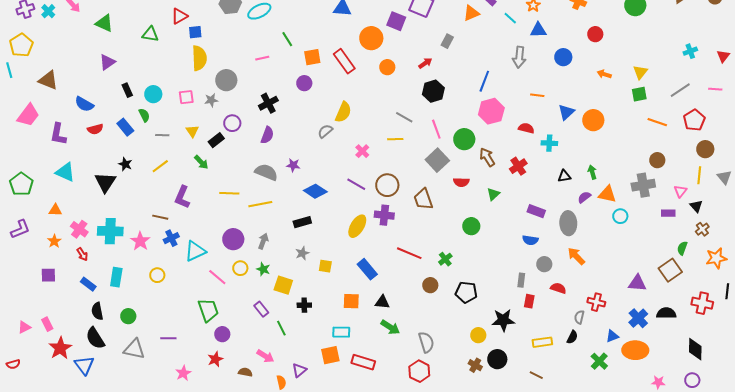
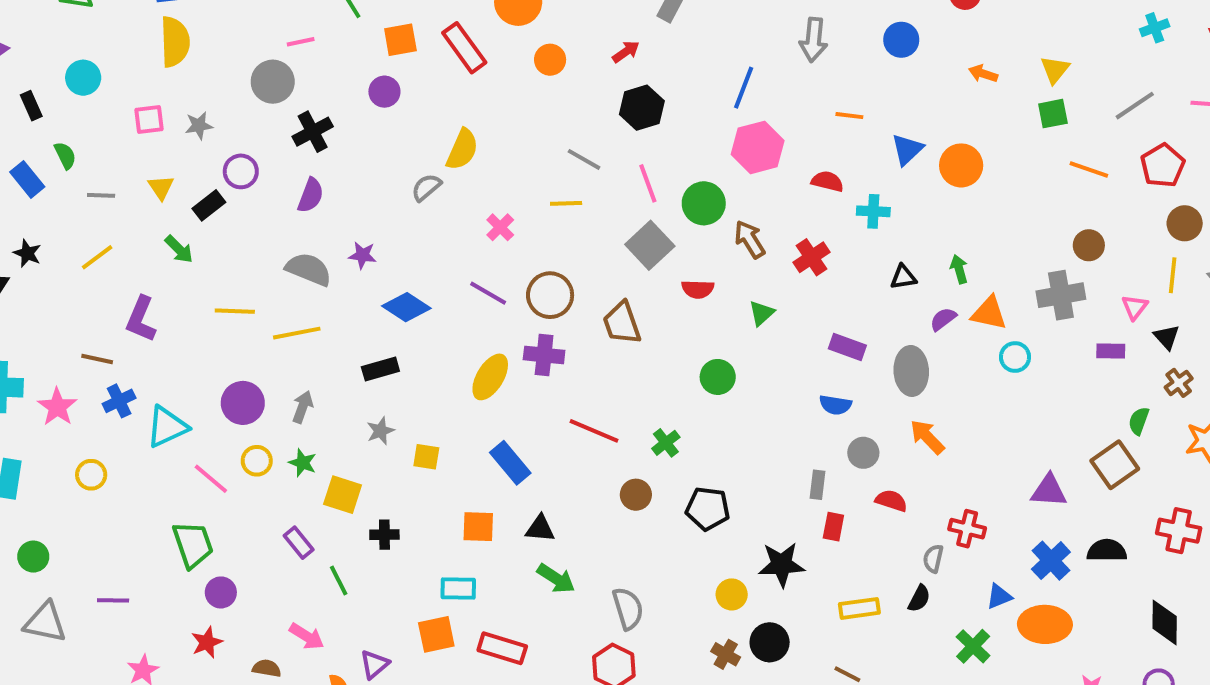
gray circle: (226, 80) -> (273, 82), moved
cyan circle: (153, 94) -> (83, 78), moved

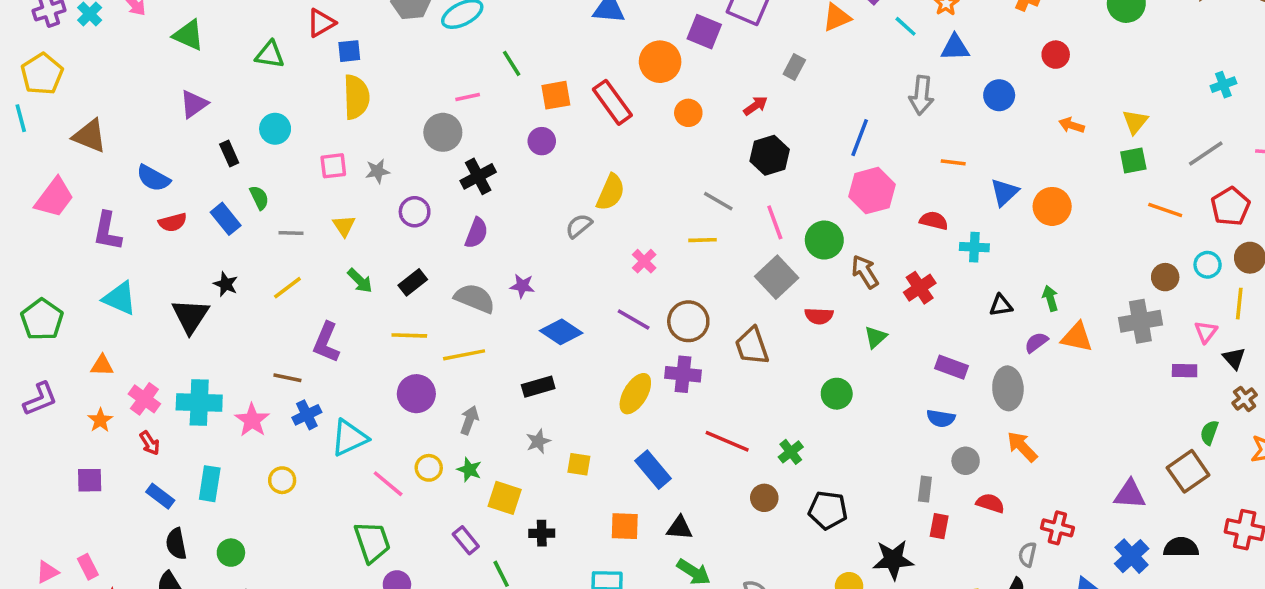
black rectangle: (209, 205) -> (413, 282), moved
cyan circle: (1015, 357) -> (1208, 265), moved
purple circle: (243, 403) -> (416, 394), moved

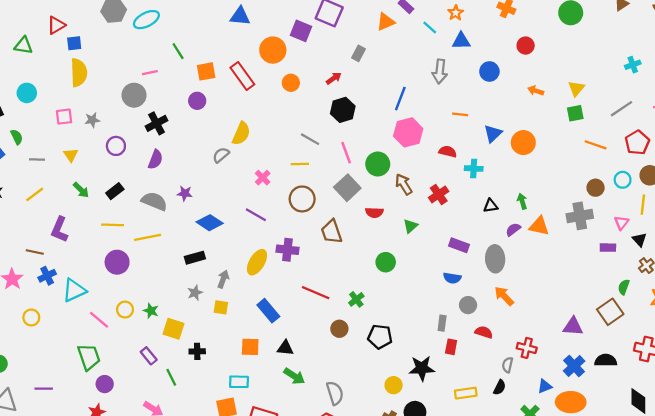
brown circle: (688, 321) -> (302, 199), moved
gray arrow: (469, 420) -> (223, 279), moved

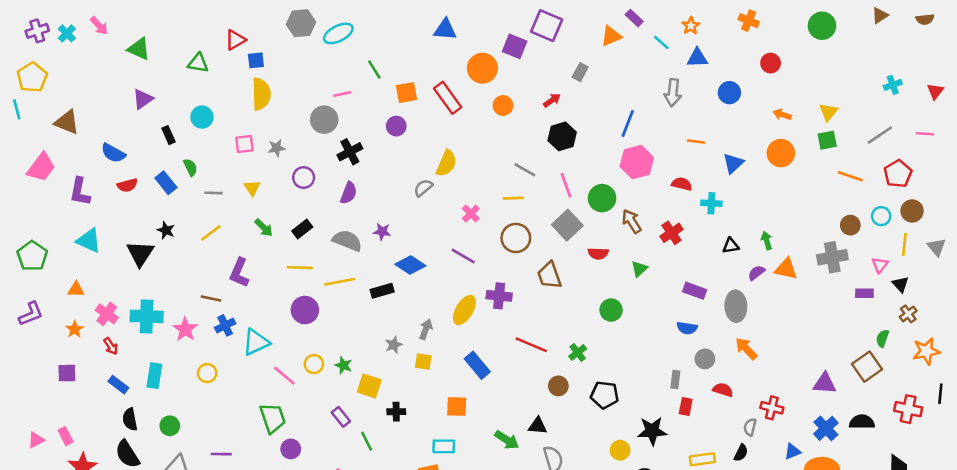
orange circle: (523, 143) -> (781, 153), moved
black rectangle: (195, 258) -> (382, 291), moved
black triangle: (285, 348) -> (538, 426), moved

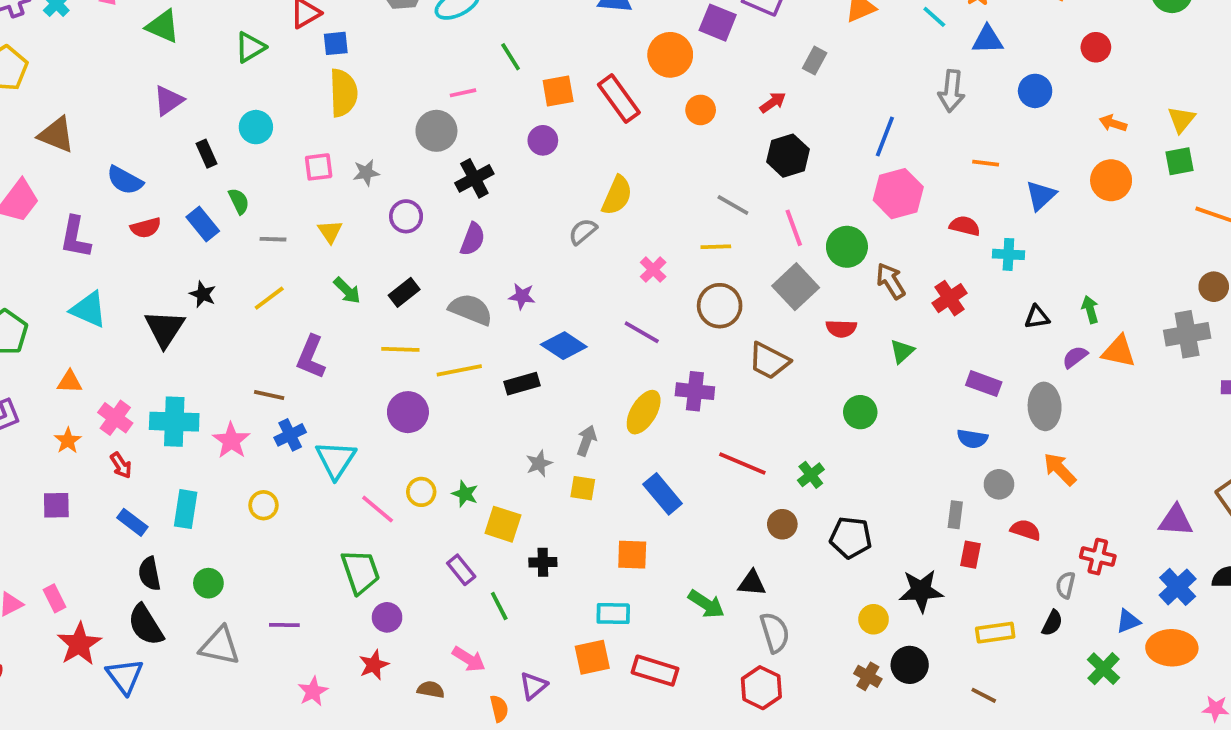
green triangle: (198, 63) -> (250, 47), turned -40
brown trapezoid: (549, 275) -> (769, 361), turned -44
cyan triangle: (256, 342) -> (336, 460), turned -32

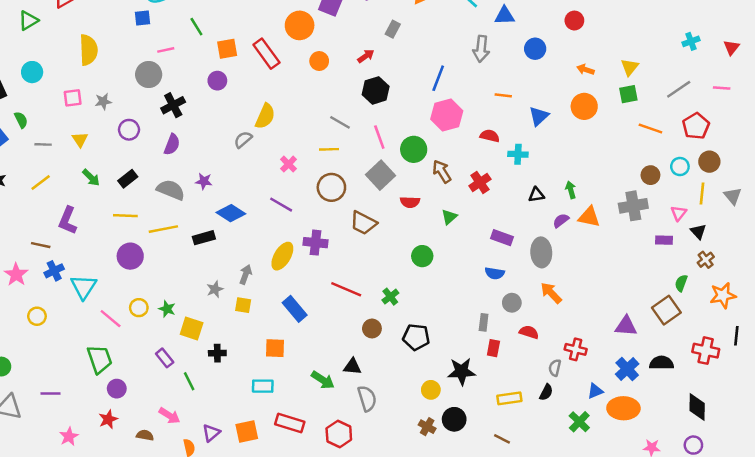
blue square: (336, 43) -> (142, 18), moved
orange square: (592, 657) -> (247, 432), moved
red hexagon: (761, 688) -> (339, 434), moved

